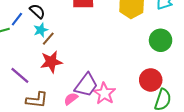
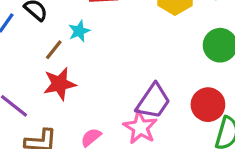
cyan star: (41, 30) -> (79, 31), moved
purple trapezoid: (86, 85) -> (153, 101), moved

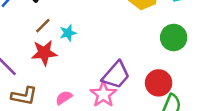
cyan star: (79, 31) -> (68, 33), moved

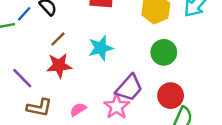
cyan star: (68, 33) -> (101, 48), moved, size x1.5
green circle: (174, 37) -> (164, 52), moved

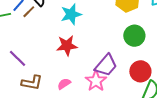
brown line: (58, 39) -> (29, 12), moved
cyan star: (101, 48) -> (71, 14), moved
red star: (59, 66) -> (67, 46), moved

